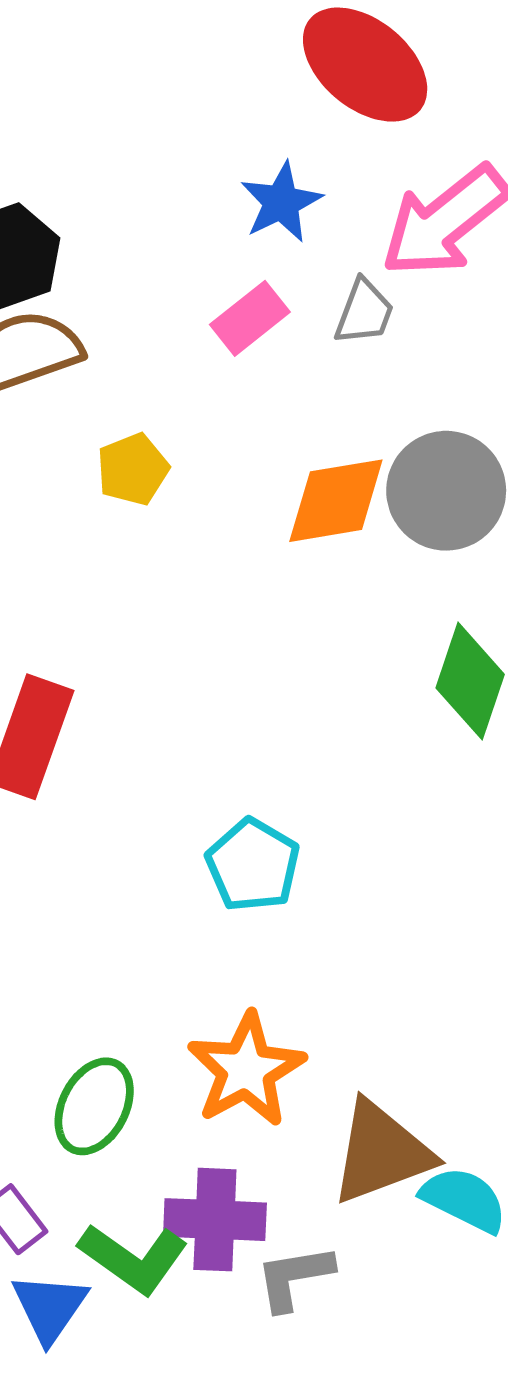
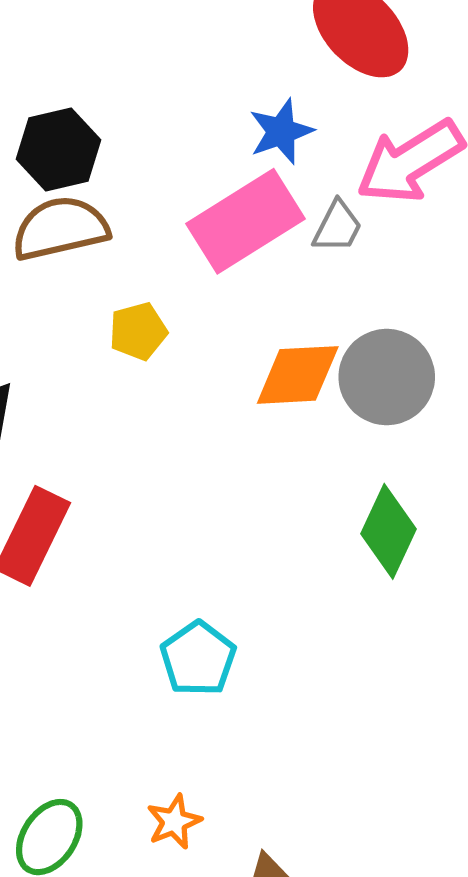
pink rectangle: (250, 318) -> (245, 221), size x1.8
orange star: (246, 1070) -> (174, 822), size x0.6

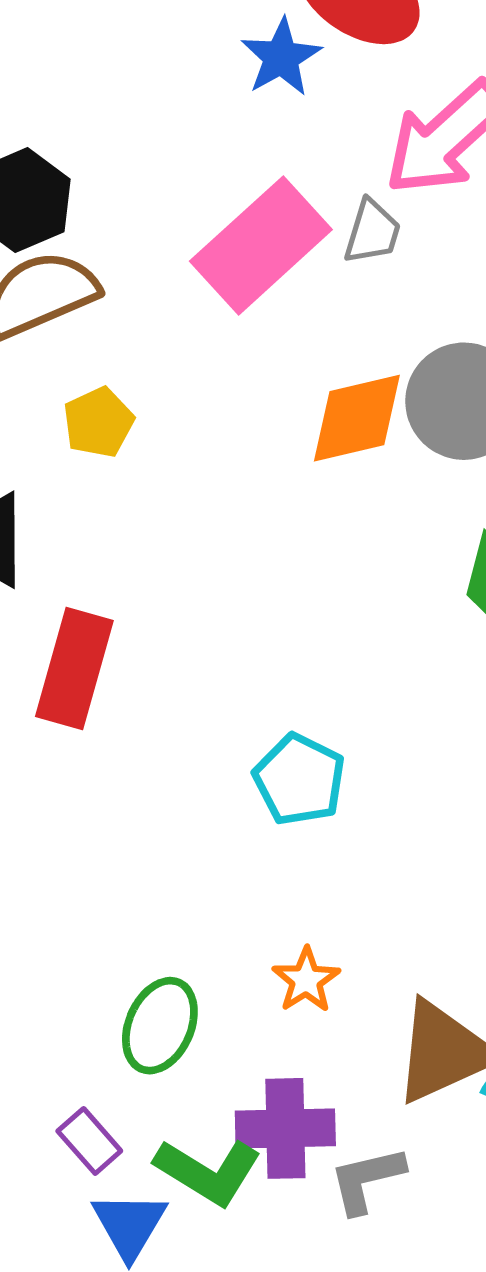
blue star: (281, 131) -> (281, 57), moved
yellow pentagon: (138, 331) -> (98, 422), moved

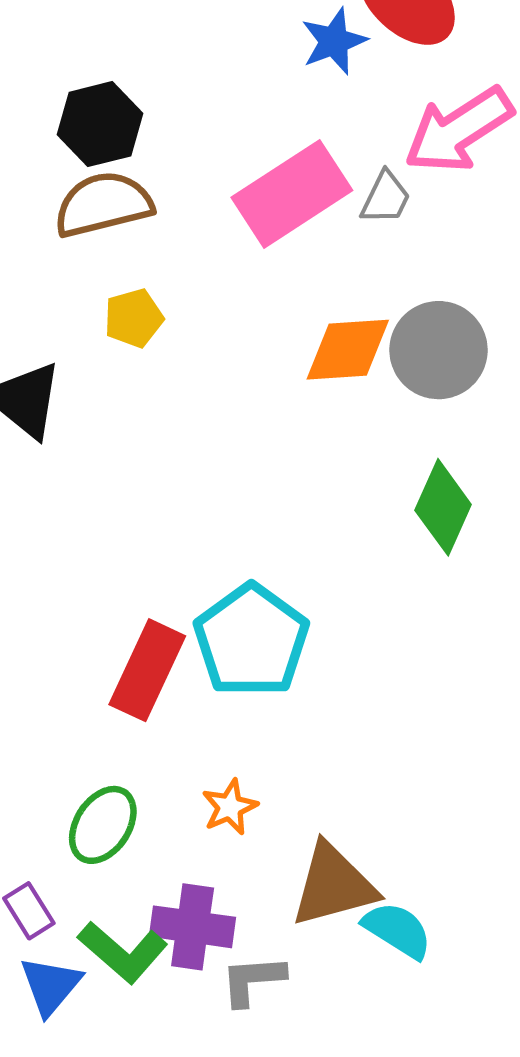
red rectangle: (74, 668) -> (147, 670), moved
cyan pentagon: (299, 780) -> (251, 640), size x1.5

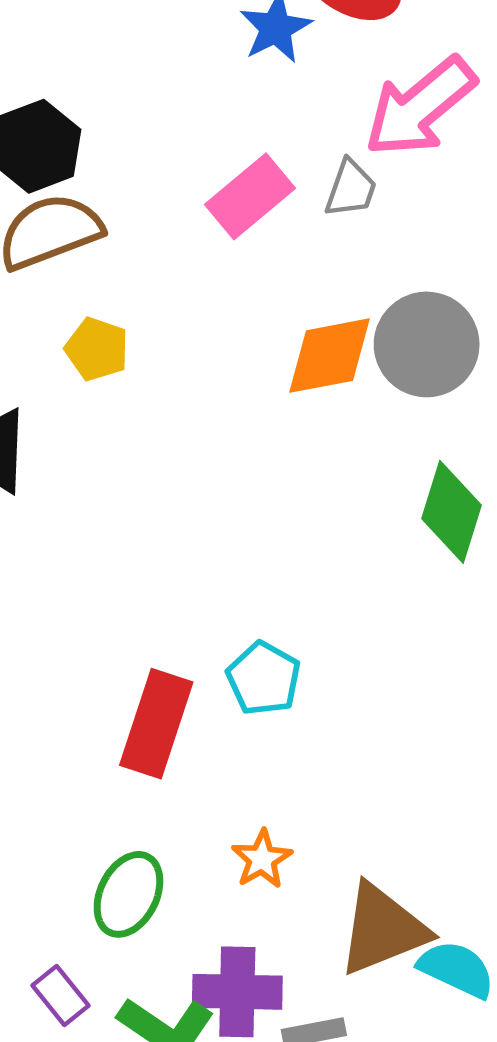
pink rectangle: (292, 194) -> (250, 196), size x0.7
yellow pentagon: (134, 318) -> (97, 349), turned -30
cyan pentagon: (251, 640) -> (264, 678), size x0.6

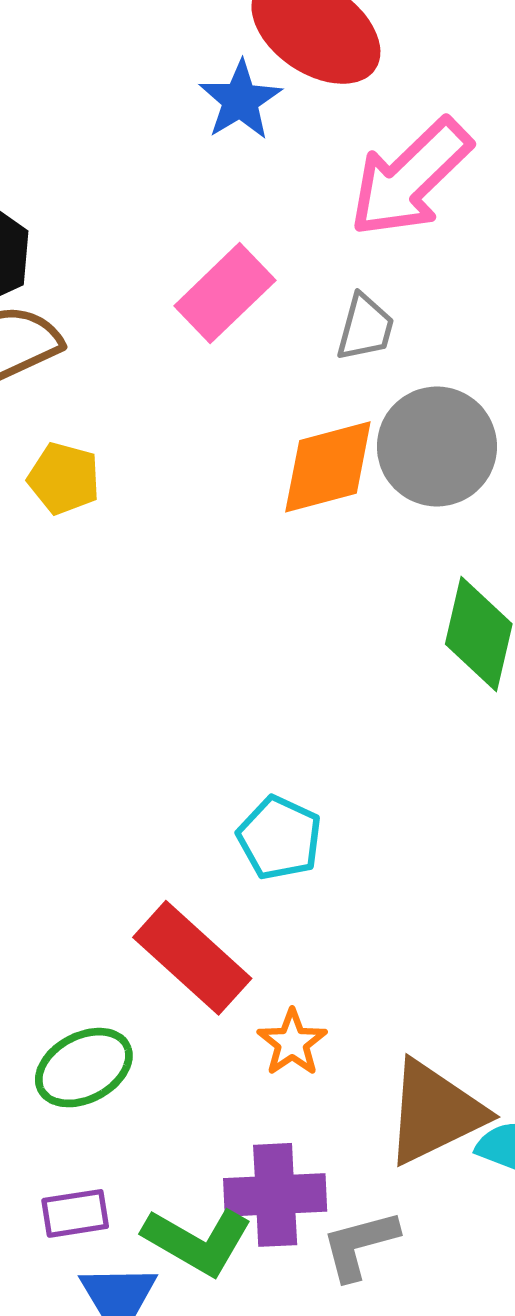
gray trapezoid: (351, 189) -> (365, 328), moved
red rectangle: (156, 724) -> (192, 958), moved, turned -62
green ellipse: (128, 894) -> (84, 1068), moved, turned 40
purple rectangle: (60, 996) -> (75, 1213), turned -56

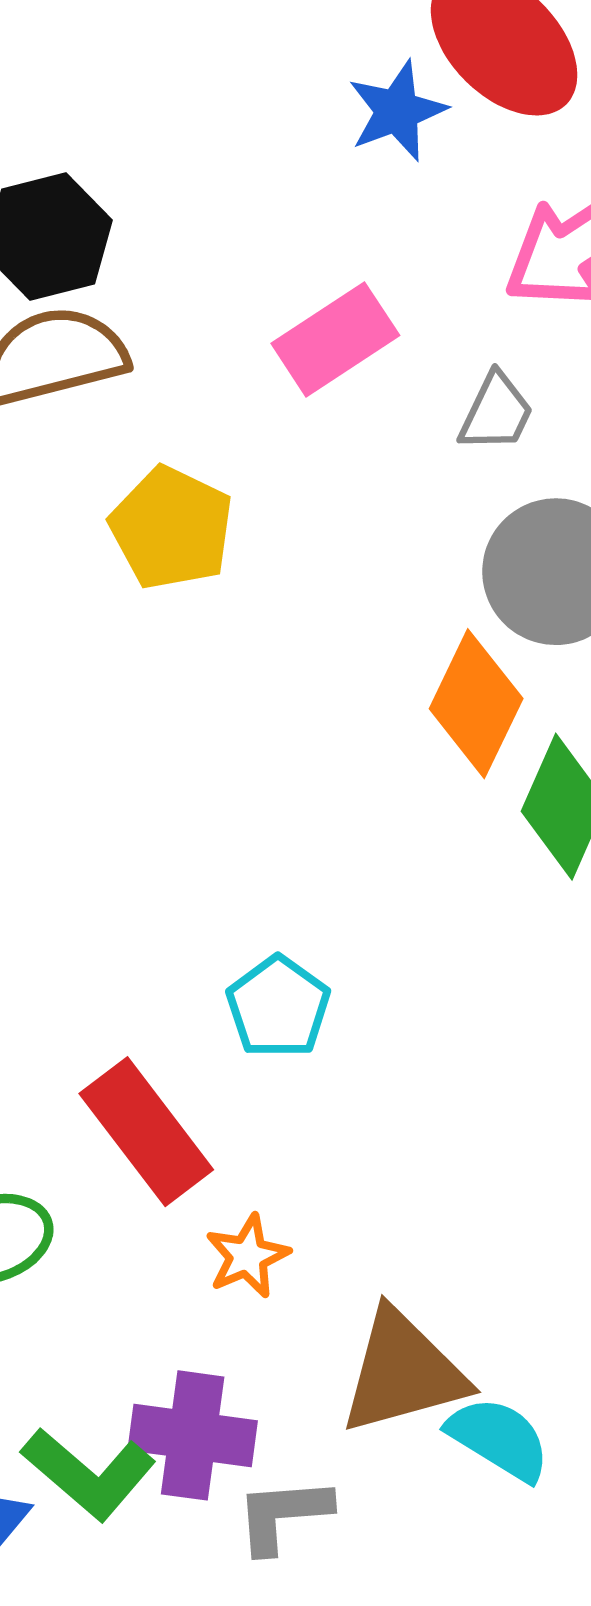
orange diamond: (328, 467) -> (476, 704), moved, turned -60
yellow pentagon: (64, 478) -> (172, 528), moved, size x1.4

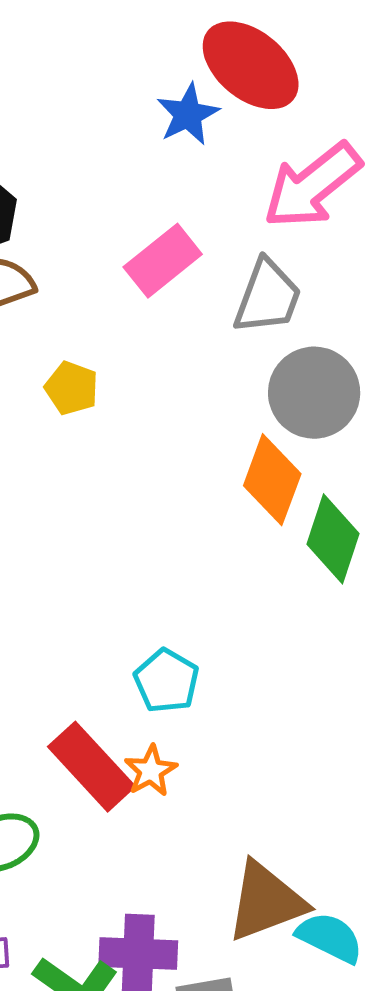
gray trapezoid: (496, 412) -> (268, 297), size x1.5
yellow pentagon: (172, 528) -> (72, 388), size x0.7
orange star: (247, 1256) -> (151, 771), moved

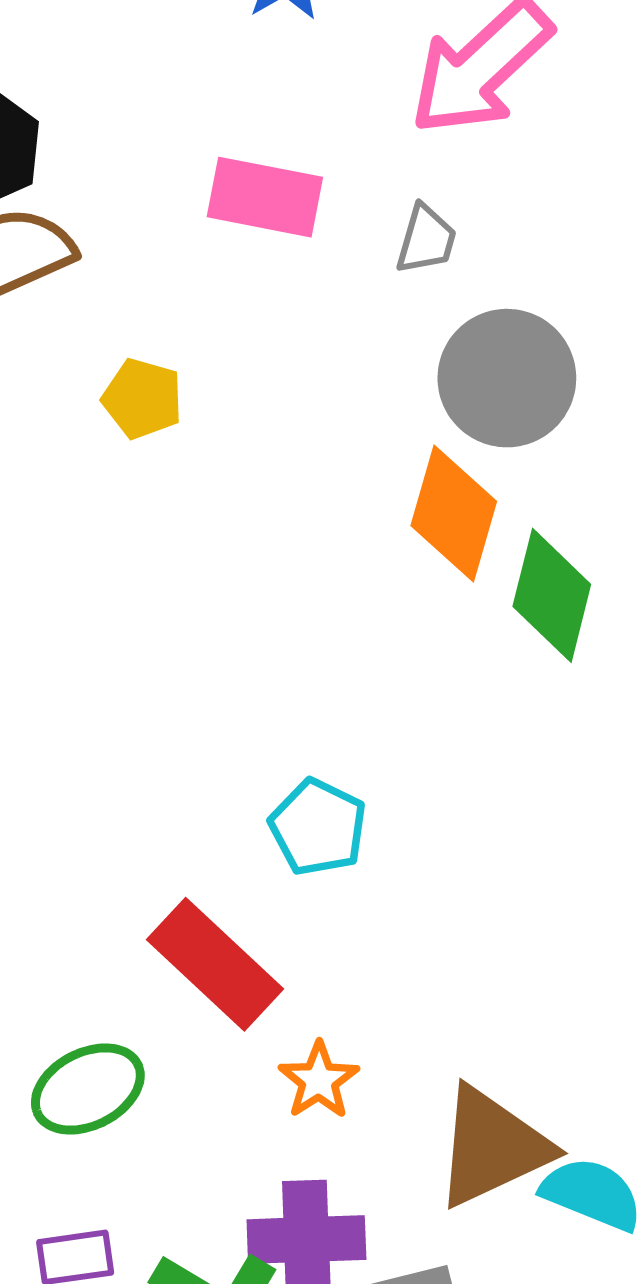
pink rectangle: (163, 261) -> (265, 197), turned 54
gray trapezoid: (268, 297) -> (426, 239), size x0.6
orange star: (151, 771) -> (319, 1080), moved

